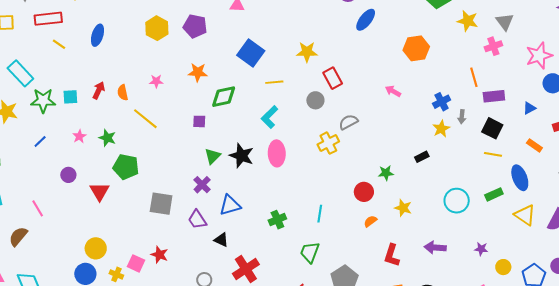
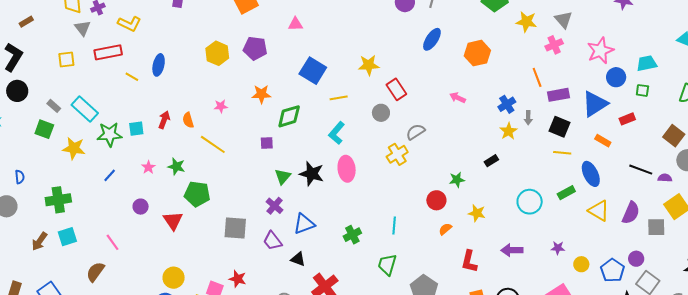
blue ellipse: (366, 20) -> (432, 39), moved
yellow line: (59, 44) -> (132, 77), moved
blue triangle: (529, 108) -> (595, 104), size x2.0

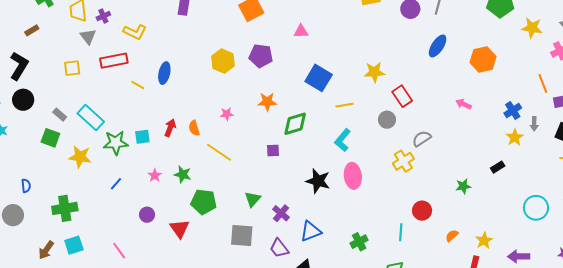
green triangle: (283, 177) -> (253, 199), moved
red circle: (436, 200) -> (422, 211), moved
yellow star: (477, 213) -> (484, 241), moved, turned 30

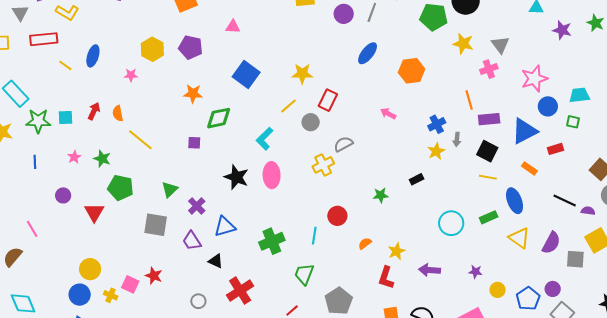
red rectangle: (402, 96) -> (328, 100), turned 55
yellow line: (344, 105) -> (288, 106), moved, turned -36
pink star: (227, 114) -> (131, 75), moved
blue line: (116, 184) -> (35, 162), turned -48
green cross: (359, 242) -> (272, 241), size x1.4

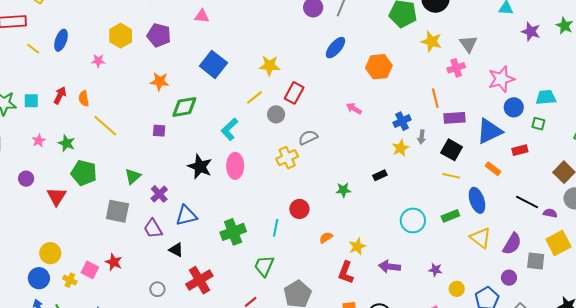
purple circle: (553, 289) -> (509, 278), moved

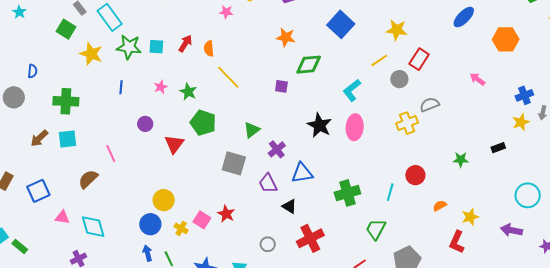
purple arrow: (389, 267) -> (512, 230), moved

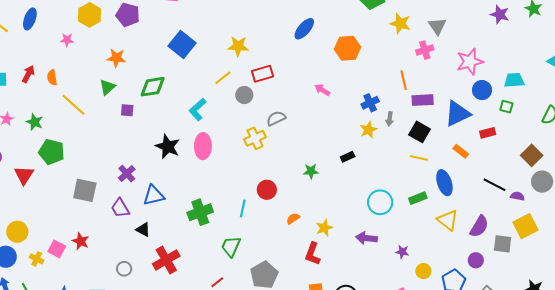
orange star: (286, 37) -> (116, 58), moved
red rectangle: (419, 59) -> (263, 74), turned 45
green triangle: (252, 130) -> (107, 87), moved

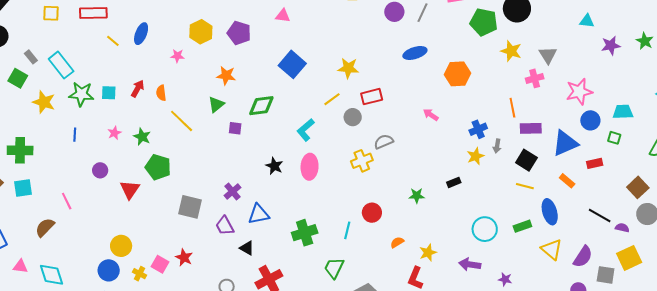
purple star: (500, 14) -> (611, 45), turned -30
blue ellipse: (304, 29) -> (415, 53), turned 30
black star: (168, 147) -> (274, 166), size x0.7

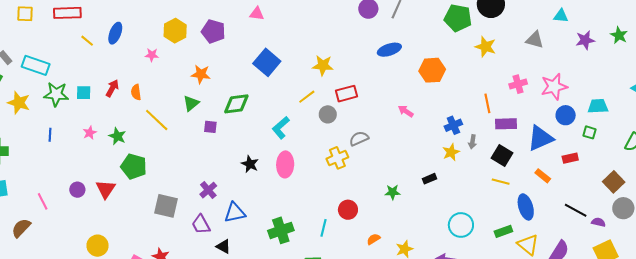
gray triangle: (548, 55) -> (535, 40), moved, turned -42
cyan rectangle: (61, 65) -> (36, 65), turned -32
pink cross: (535, 78) -> (518, 84), moved
purple circle: (100, 170) -> (77, 190), moved
green rectangle: (522, 226) -> (503, 231), moved

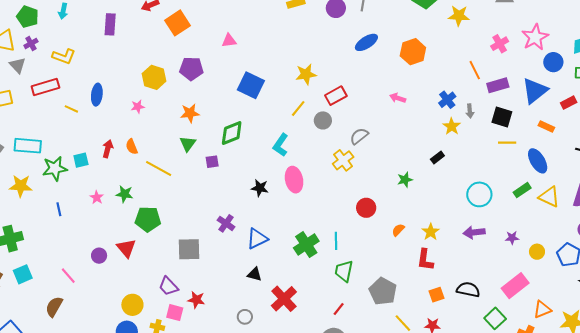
purple trapezoid: (201, 224) -> (168, 286), moved
cyan line: (324, 228) -> (336, 241), moved

